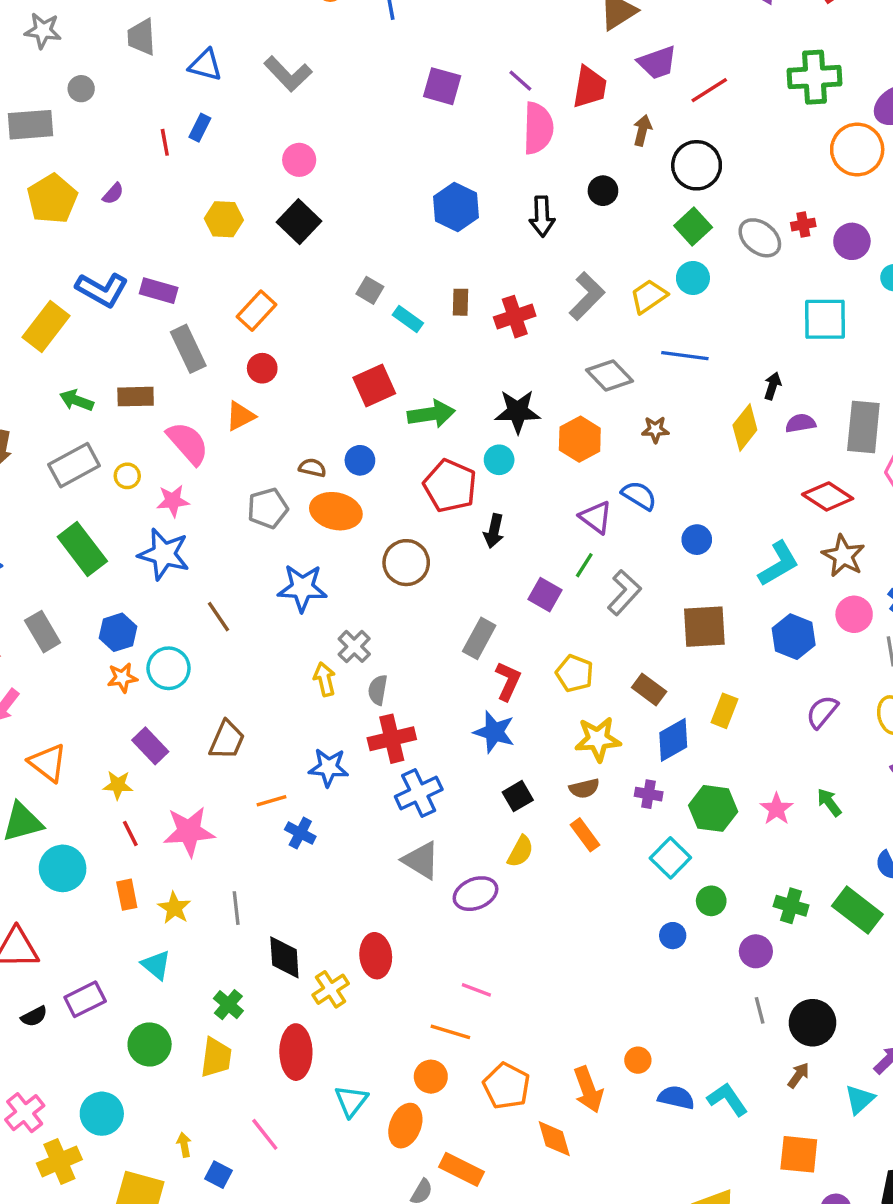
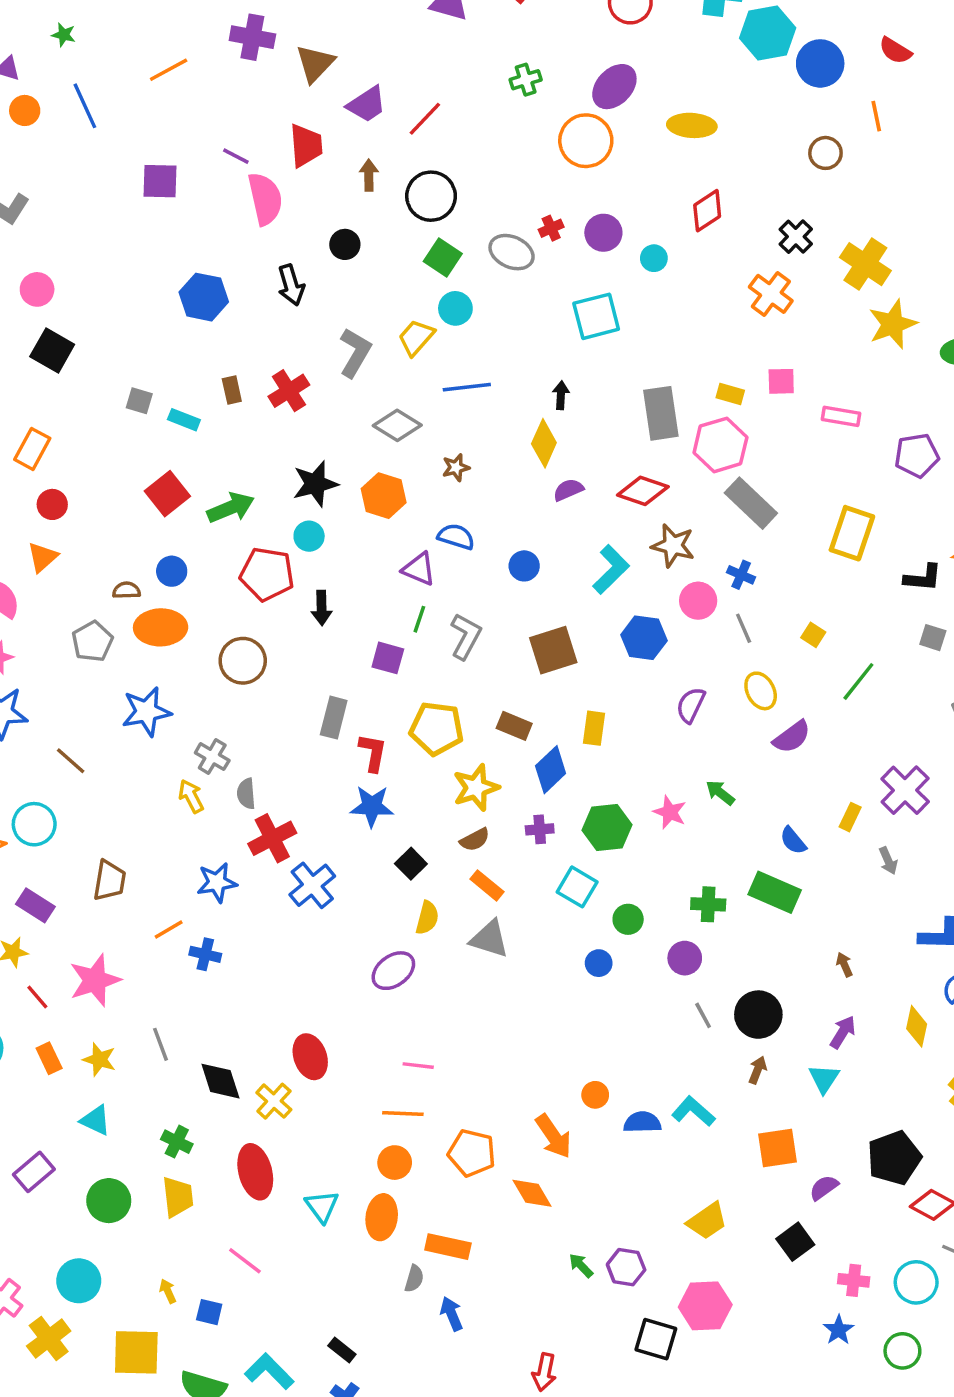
green cross: (814, 77) -> (526, 80), size x0.6
purple semicircle: (801, 423) -> (568, 490), moved
yellow pentagon: (575, 673) -> (437, 728), size x1.4
gray triangle: (421, 860) -> (489, 939), moved

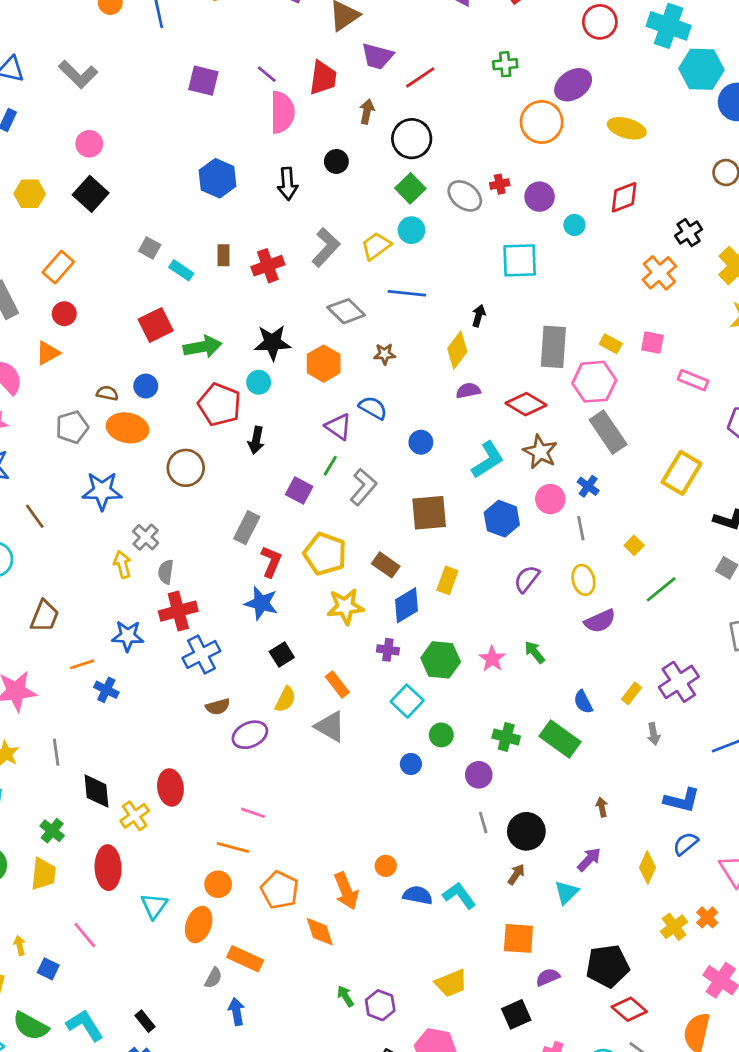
purple trapezoid: (367, 104) -> (377, 56), turned 36
brown semicircle: (475, 840) -> (218, 707), moved

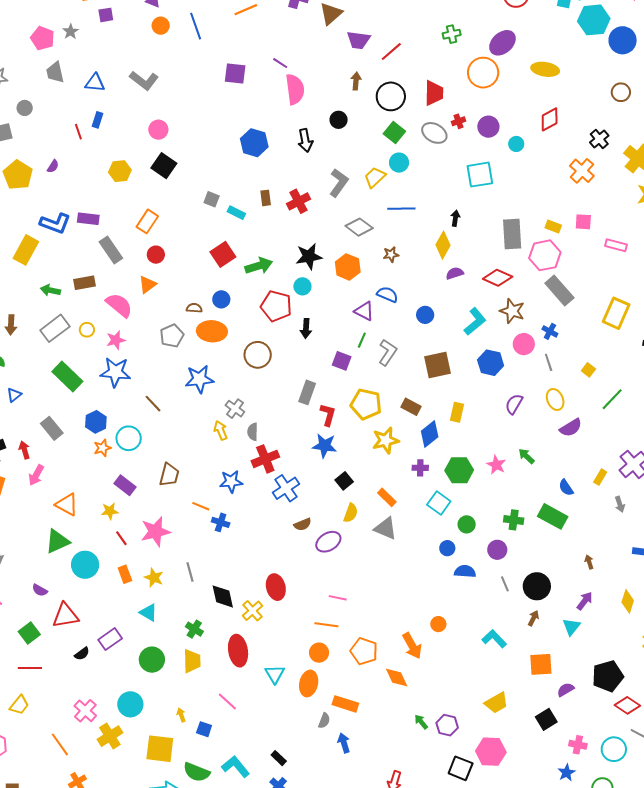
red trapezoid: (323, 78) -> (434, 93), moved
orange line: (82, 664) -> (201, 506), turned 48
blue semicircle: (418, 895) -> (465, 571), moved

